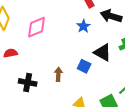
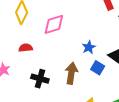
blue star: (83, 26) -> (89, 47), moved
brown arrow: (58, 74) -> (71, 73), size x1.5

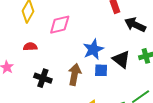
blue star: (89, 47) -> (93, 49), size x1.5
blue square: (98, 68) -> (101, 70), turned -32

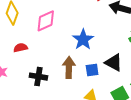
black triangle: (121, 59) -> (114, 63), moved
blue square: (101, 70) -> (92, 70), moved

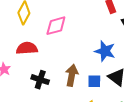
blue star: (83, 39) -> (105, 51), moved, turned -30
red semicircle: (20, 48) -> (27, 48), size x1.5

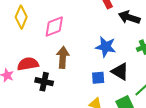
red semicircle: (27, 48) -> (28, 64), moved
brown arrow: (72, 75) -> (63, 57), moved

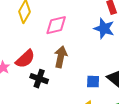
blue star: (106, 47) -> (104, 29), moved
red semicircle: (28, 64) -> (25, 59), turned 140

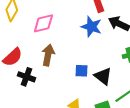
blue square: (93, 82) -> (81, 71), moved

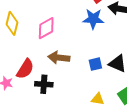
brown arrow: (48, 55) -> (59, 58), turned -80

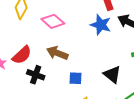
pink diamond: (46, 28) -> (53, 21), turned 55
blue square: (95, 64) -> (76, 78), moved

